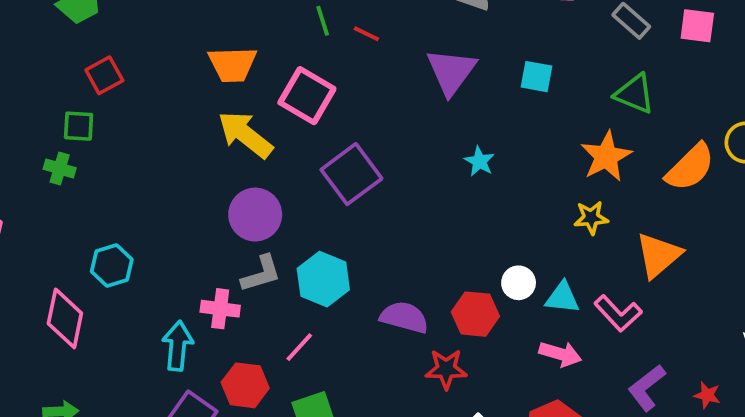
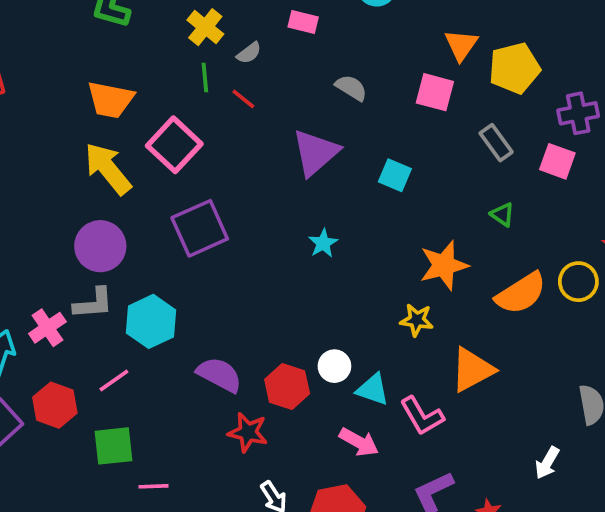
green triangle: (635, 94) -> (502, 214), moved, size x0.6
pink cross: (220, 309) -> (47, 328), turned 36

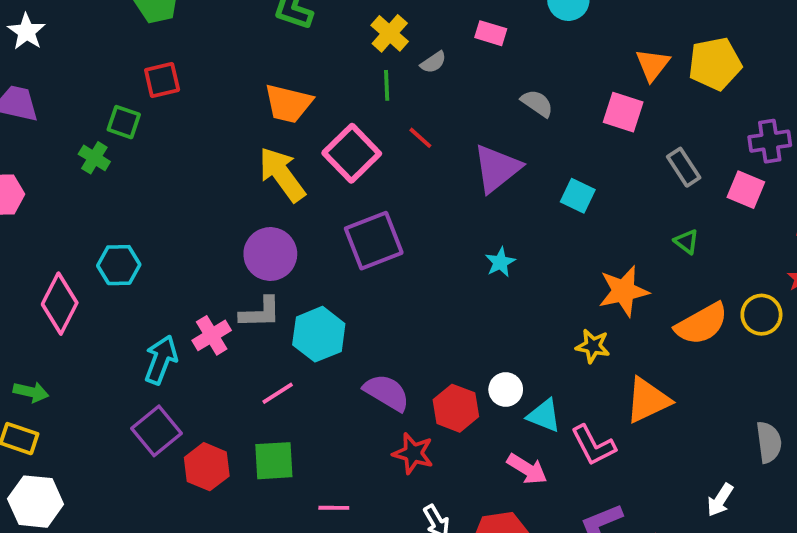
yellow pentagon: (514, 68) -> (715, 64), moved
red line: (243, 99) -> (420, 138), moved
red hexagon: (55, 405) -> (207, 467), moved
pink line: (153, 486) -> (334, 508), moved

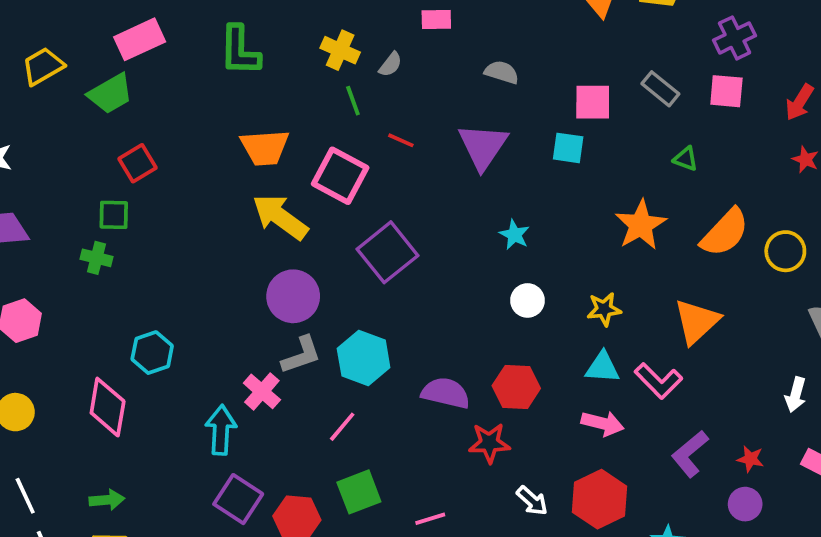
pink square: (623, 112) -> (593, 102), moved
yellow circle: (761, 315) -> (785, 251), moved
yellow star: (593, 346) -> (604, 309), moved
white circle: (506, 389) -> (528, 300), moved

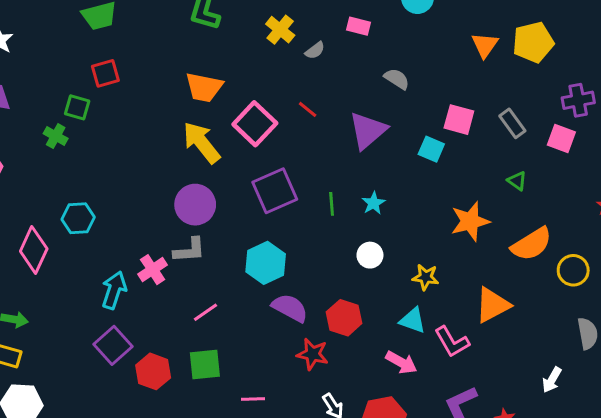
green line: (353, 101) -> (332, 204), moved
cyan hexagon: (364, 358) -> (266, 263), moved

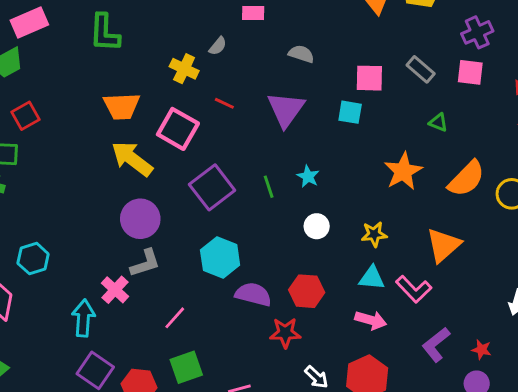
yellow cross: (280, 30) -> (184, 69), moved

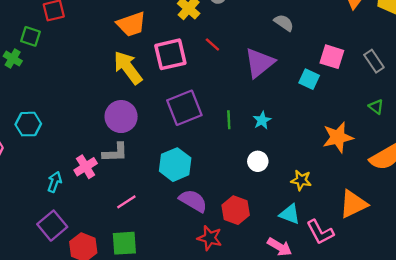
orange trapezoid: (122, 106) -> (131, 24), turned -32
pink square: (178, 129) -> (170, 54), turned 32
cyan arrow: (83, 318) -> (55, 182), size x0.7

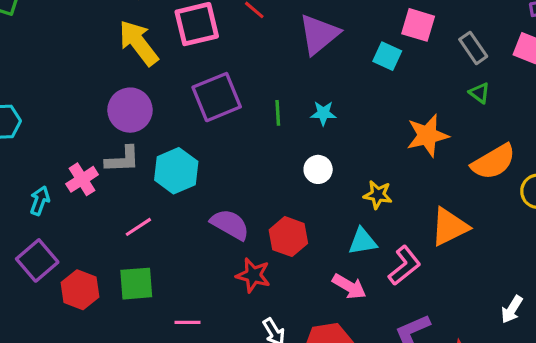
gray rectangle: (374, 61) -> (473, 48), moved
cyan star: (262, 120) -> (323, 113), turned 30
cyan hexagon: (175, 165) -> (176, 171), moved
cyan triangle: (290, 214) -> (363, 241), turned -30
pink L-shape: (320, 232) -> (404, 266), turned -100

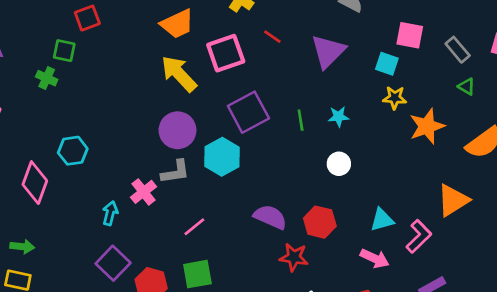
cyan hexagon: (176, 171) -> (222, 157), moved
yellow star: (378, 195) -> (395, 98), moved

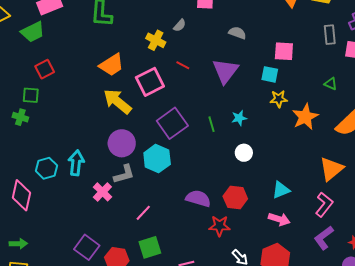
gray rectangle: (458, 50) -> (330, 35), moved, turned 42
cyan arrow: (110, 213) -> (76, 163), moved, size x1.4
pink L-shape: (419, 236) -> (324, 205), moved

